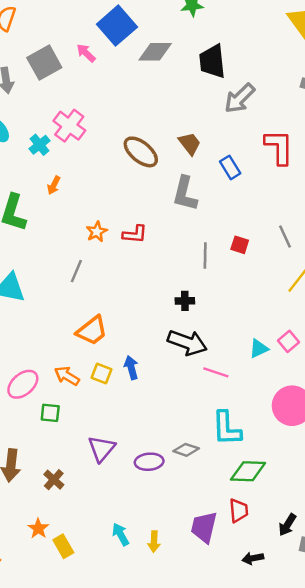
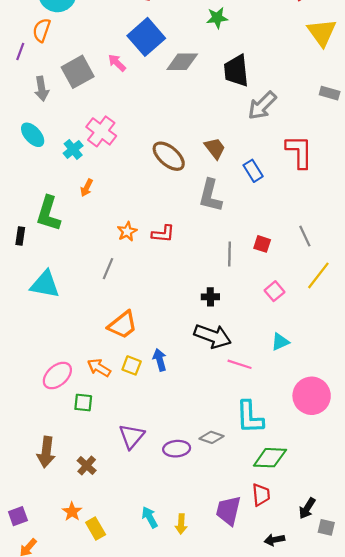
pink square: (289, 341) -> (274, 291), moved

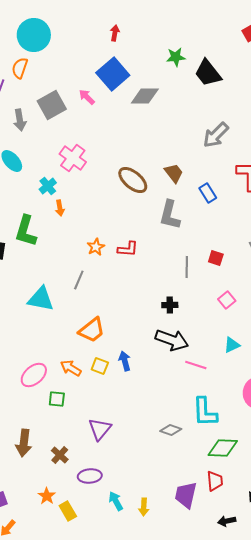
black trapezoid: (236, 71) -> (208, 73), moved, turned -32
cyan cross: (73, 149) -> (48, 186), moved
orange arrow: (87, 188) -> (60, 208), turned -35
cyan triangle: (45, 284) -> (41, 299), moved
purple ellipse: (177, 449) -> (90, 476), moved

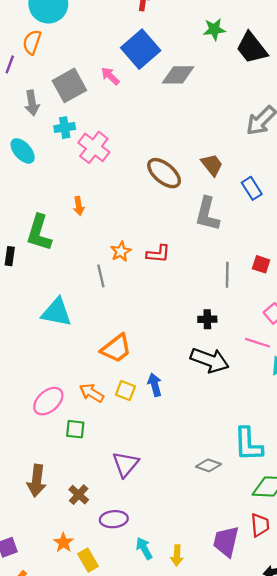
cyan cross: (48, 186) -> (65, 128), moved, turned 30
gray line: (79, 280) -> (101, 276), moved, turned -36
pink line: (196, 365) -> (258, 343), moved

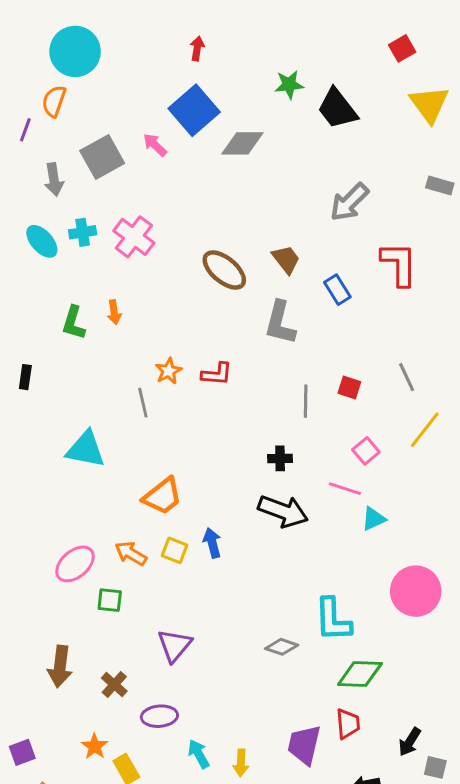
cyan cross: (65, 128) -> (83, 232), moved
green L-shape: (39, 233) -> (74, 323), moved, size x0.7

